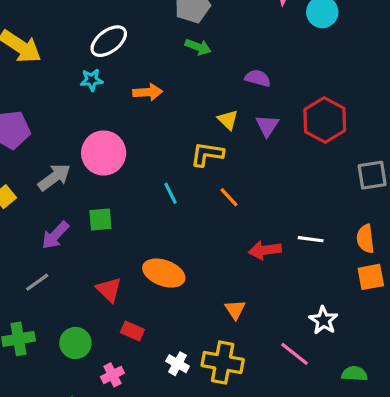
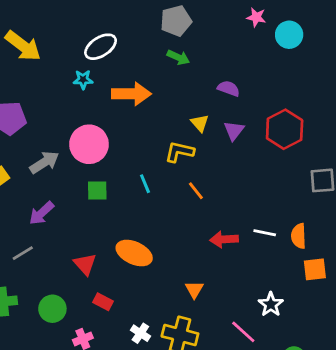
orange arrow: (148, 92) -> (131, 94), size x1.5
green square: (100, 219) -> (97, 191), moved
orange semicircle: (365, 239) -> (299, 236), moved

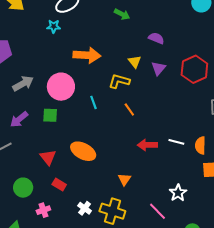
orange arrow: (131, 94) -> (87, 55), moved
pink circle: (89, 144) -> (61, 87), moved
green square: (97, 191) -> (50, 115), moved

